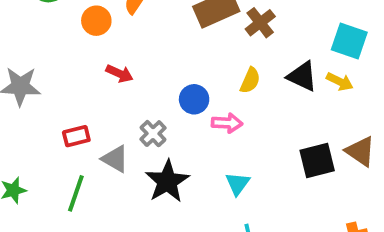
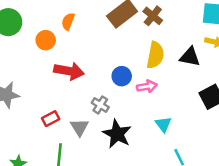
red arrow: (119, 74) -> (69, 71), size x1.6
black triangle: (302, 76) -> (190, 57), moved
yellow semicircle: (250, 80) -> (155, 55), size x1.5
gray triangle: (115, 159) -> (79, 127), turned 42

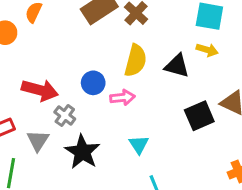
red arrow: (69, 71) -> (40, 90), moved

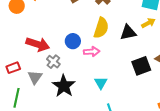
yellow arrow: (207, 50) -> (148, 23), turned -48
black triangle: (177, 66) -> (128, 32), turned -30

